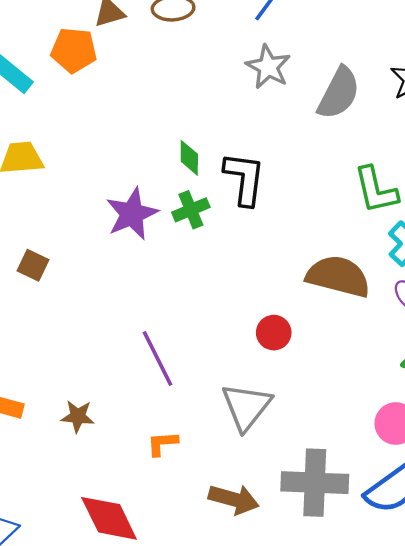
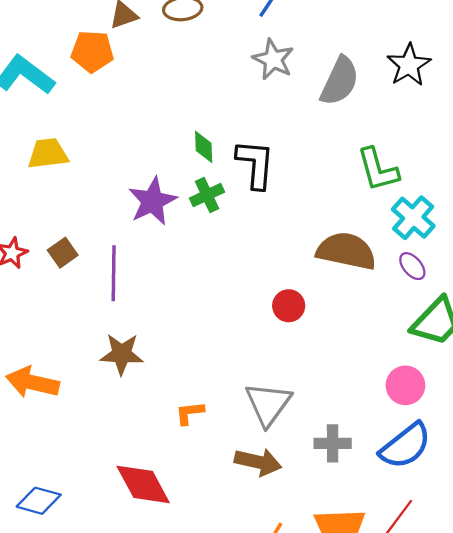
brown square: (33, 265) -> (63, 253), turned 32
purple line: (157, 358) -> (114, 273), moved, turned 30
gray triangle: (246, 407) -> (268, 404), moved
brown star: (78, 416) -> (122, 354), moved, size x1.4
gray cross: (315, 483) -> (333, 443), size x0.6

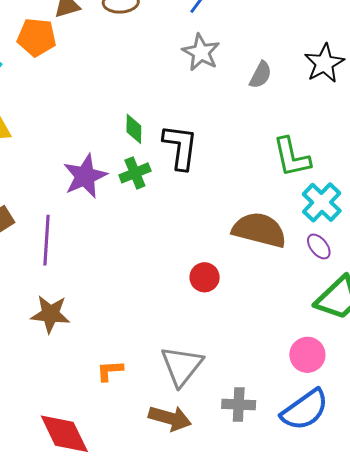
gray semicircle: (340, 81) -> (261, 75), size x0.6

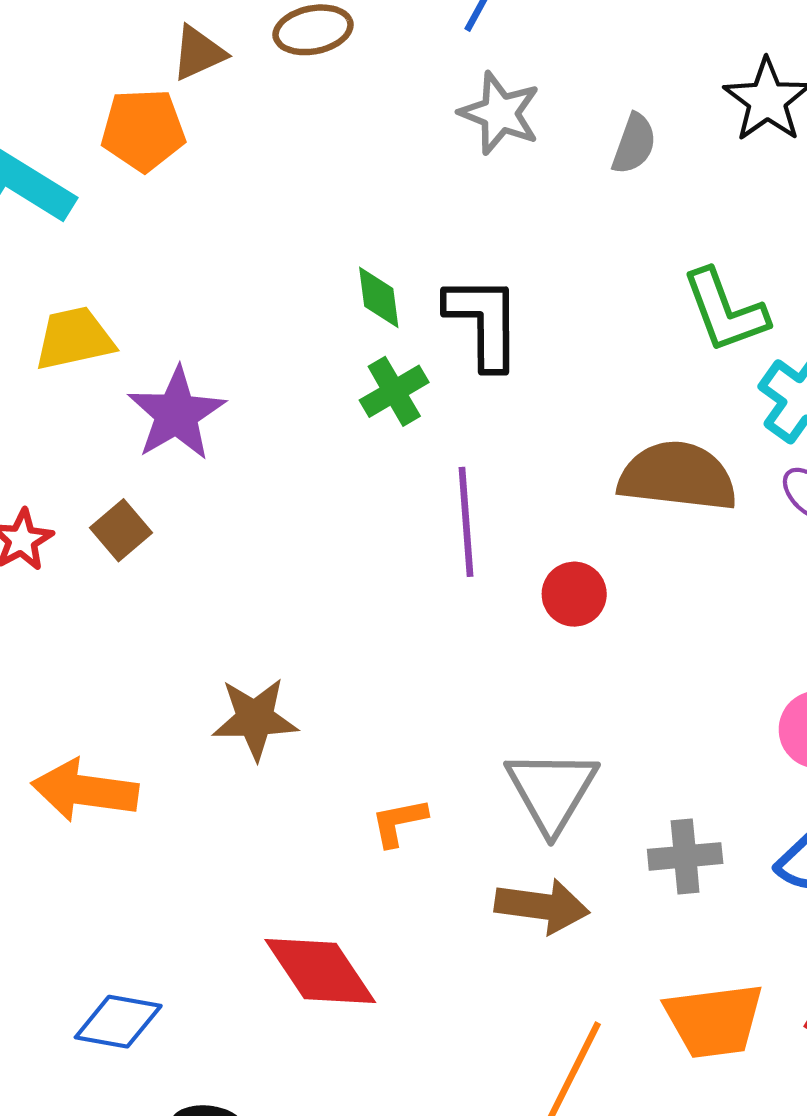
purple star: (85, 176) -> (176, 414), moved
purple line: (47, 240) -> (466, 522), moved

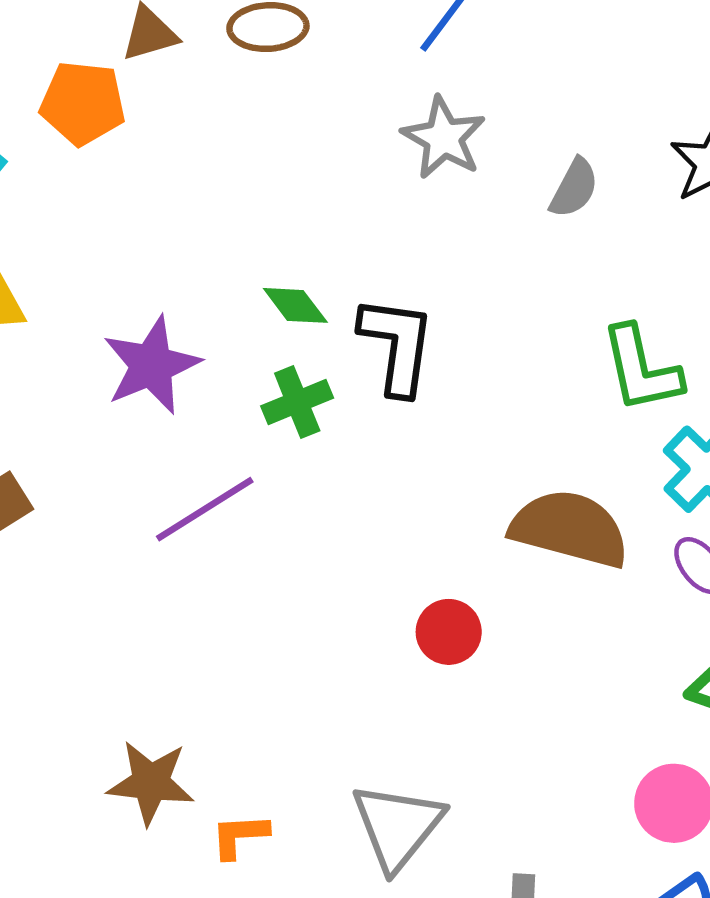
green diamond: (379, 297) -> (295, 305), turned -38
purple star: (176, 414) -> (151, 365), moved
purple line: (466, 522) -> (205, 509), moved, turned 54
brown star: (255, 719) -> (151, 783), moved

